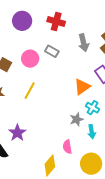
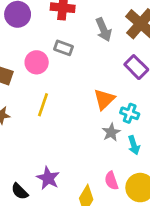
orange triangle: (82, 87) -> (104, 99), moved
purple star: (17, 133) -> (48, 178), moved
pink semicircle: (67, 147) -> (111, 181), moved

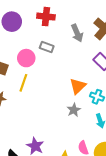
yellow line: (43, 105) -> (23, 83), moved
gray star: (111, 132) -> (74, 110), moved

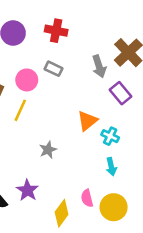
gray arrow: (77, 33) -> (99, 66), moved
gray star: (74, 110) -> (48, 150), moved

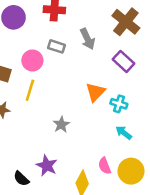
gray arrow: (99, 66) -> (87, 39), moved
cyan arrow: (111, 167) -> (124, 133), turned 147

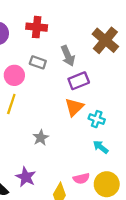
purple rectangle: (123, 61) -> (79, 81), moved, turned -66
pink semicircle: (105, 166) -> (81, 178), turned -84

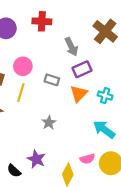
gray rectangle: (38, 62) -> (52, 80), moved
cyan cross: (97, 119) -> (105, 96), moved
cyan arrow: (101, 147) -> (104, 129), size x1.5

